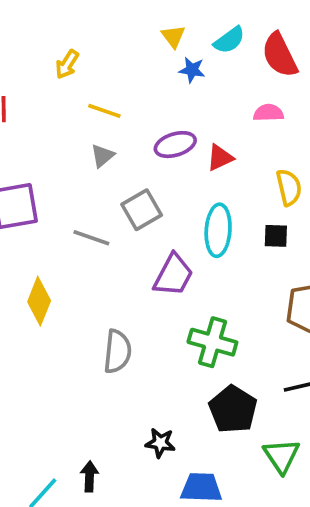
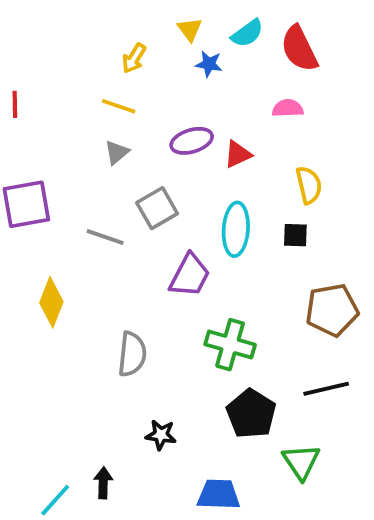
yellow arrow: (67, 64) -> (134, 58), moved
black star: (160, 443) -> (161, 435), moved

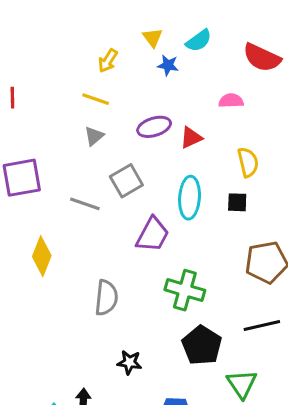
red semicircle: (299, 49) -> (262, 58), moved, turned -39

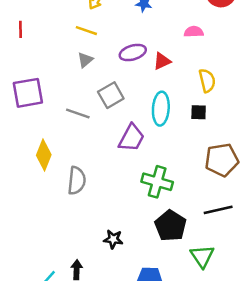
gray semicircle: (106, 298) -> (77, 181), moved

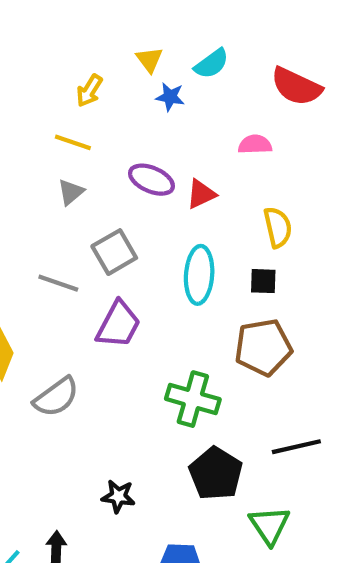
purple ellipse: (133, 53) -> (151, 180), turned 40
purple trapezoid: (132, 138) -> (118, 325), moved
brown pentagon: (222, 160) -> (263, 347), moved
gray semicircle: (77, 181) -> (56, 397), turned 48

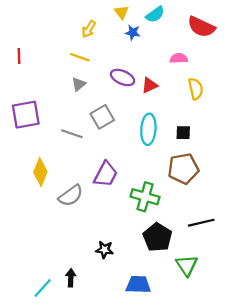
yellow semicircle: (278, 227) -> (196, 89), moved
purple trapezoid: (118, 325) -> (106, 174), moved

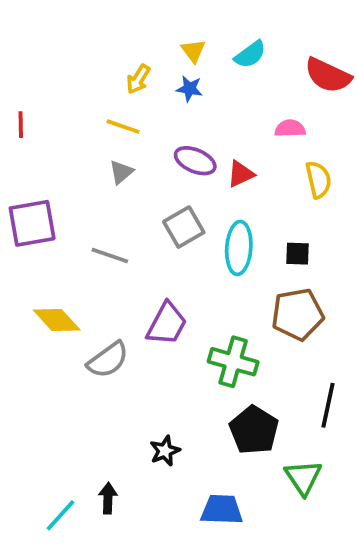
blue star: (133, 32) -> (189, 89), moved
gray square: (102, 117) -> (184, 227), moved
yellow diamond: (40, 172) -> (57, 320), turned -64
black line: (201, 223) -> (328, 405), turned -65
black star: (105, 250) -> (165, 451), turned -30

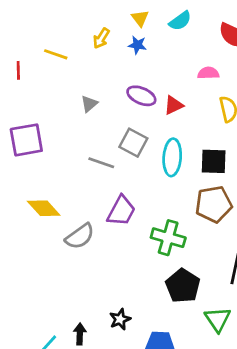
yellow line: (123, 127) -> (56, 54), moved
gray square: (184, 227) -> (133, 143), turned -32
black square: (298, 254) -> (214, 161), size x1.5
gray line: (110, 256) -> (101, 163), moved
black star: (165, 451) -> (120, 319), moved

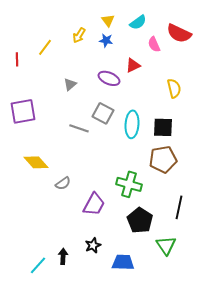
yellow line: (56, 54) -> (45, 47), turned -72
pink semicircle: (208, 73) -> (154, 44), moved, turned -112
red triangle: (174, 105) -> (133, 65), moved
purple trapezoid: (121, 211) -> (94, 204), moved
gray semicircle: (80, 236) -> (63, 183), size x0.7

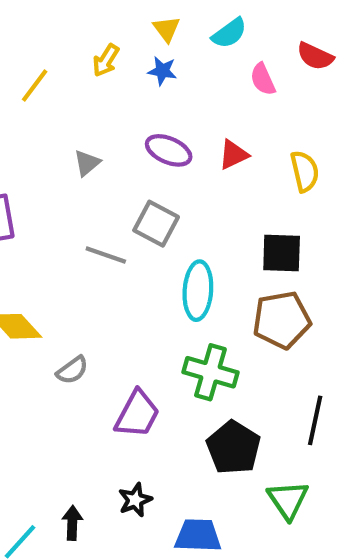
red semicircle: (179, 33) -> (315, 56), size x0.7
red triangle: (133, 65) -> (233, 155), moved
cyan ellipse: (132, 124) -> (198, 291), moved

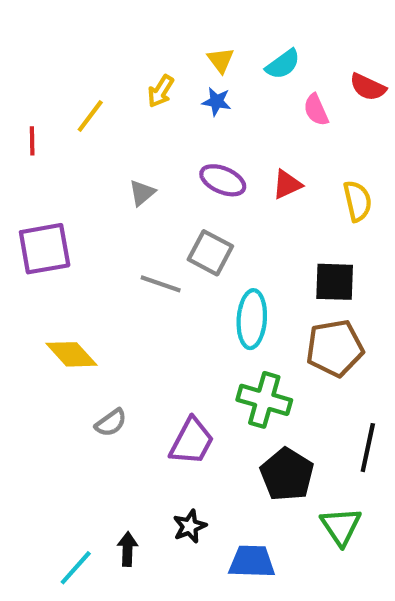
gray semicircle: (72, 370) -> (111, 423), moved

